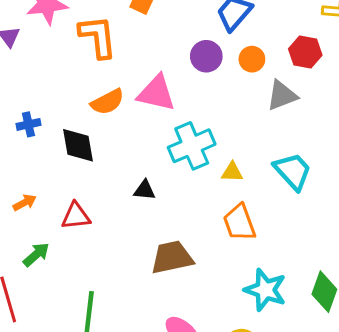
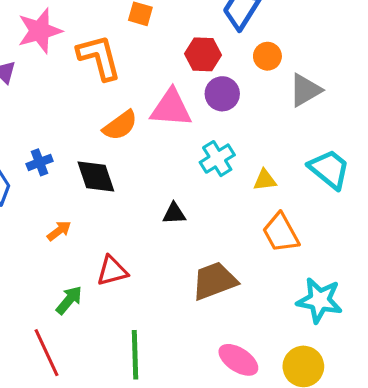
red hexagon: (305, 52) -> (203, 54), moved
purple circle: (206, 56) -> (222, 94), moved
cyan cross: (192, 146) -> (217, 159), size x0.7
orange arrow: (25, 203) -> (59, 231), moved
red triangle: (76, 216) -> (112, 271), moved

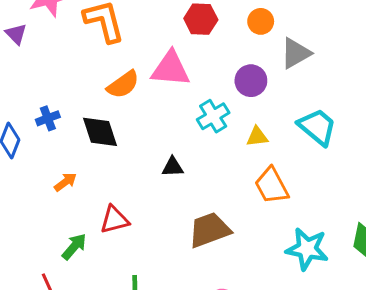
purple circle: (222, 94) -> (251, 81), moved

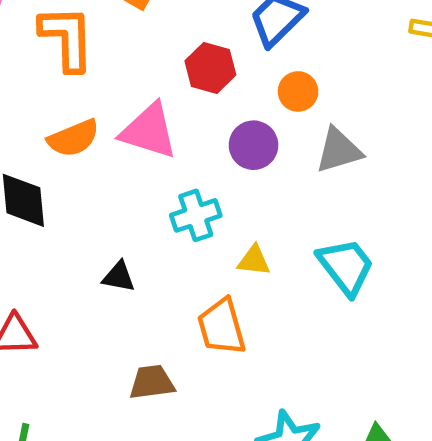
purple circle: (251, 81) -> (253, 145), moved
orange trapezoid: (272, 186) -> (221, 327), moved
brown trapezoid: (210, 230) -> (152, 382), size x0.7

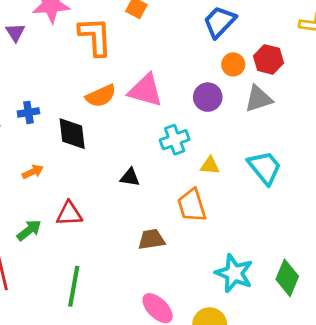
red hexagon: (210, 68) -> (268, 59), moved

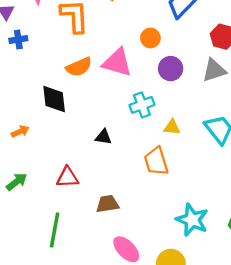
orange circle: (233, 64) -> (150, 38), moved
blue cross: (28, 112) -> (18, 40), moved
red triangle: (69, 214) -> (68, 177), moved
brown trapezoid: (151, 239) -> (108, 204), moved

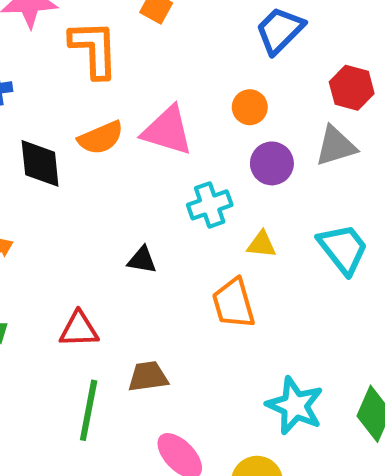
orange circle: (150, 38) -> (250, 107), moved
purple circle: (171, 69) -> (272, 163), moved
black diamond: (54, 99) -> (40, 163), moved
green line: (55, 230) -> (89, 410), moved

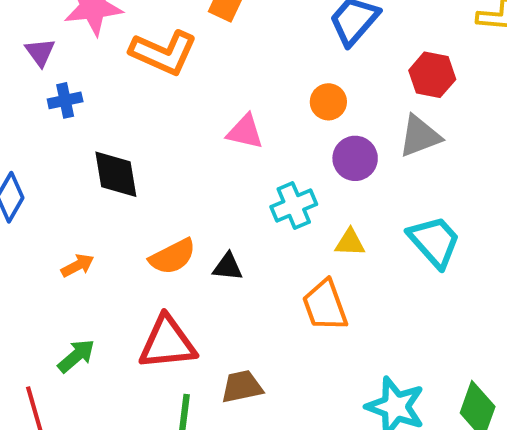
orange L-shape: (94, 49) -> (164, 53), turned 120
pink triangle: (167, 131) -> (245, 132), size x0.7
orange semicircle: (101, 138) -> (173, 257), moved
red triangle: (79, 329) -> (167, 343), size x1.4

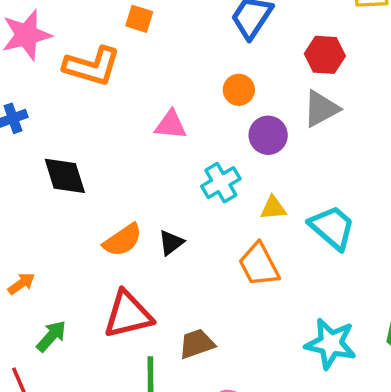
cyan trapezoid: (434, 242) -> (332, 227), moved
orange arrow: (78, 265) -> (21, 284), moved
black triangle: (228, 267) -> (171, 243), turned -36

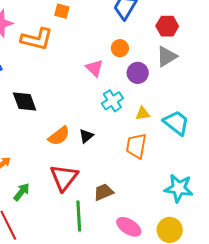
pink triangle: (171, 125) -> (95, 68), moved, turned 42
orange trapezoid: (259, 265) -> (136, 146), turned 40
red triangle: (128, 315) -> (64, 178), turned -36

